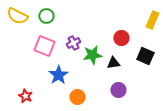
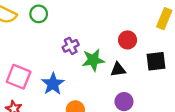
pink square: (44, 46) -> (19, 77), moved
black square: (145, 56) -> (156, 61), turned -30

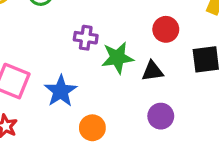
purple cross: (71, 46) -> (86, 38), turned 35

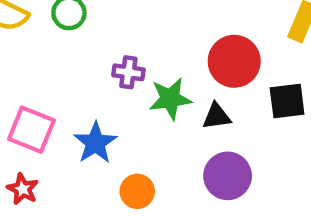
red circle: (166, 29) -> (234, 61), size x1.5
purple circle: (161, 116) -> (228, 176), size x1.4

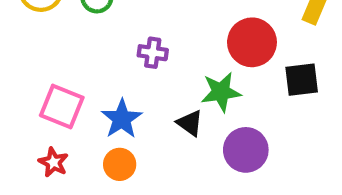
green star: (170, 99) -> (221, 92), moved
black triangle: (217, 116) -> (190, 123), moved, turned 44
orange circle: (137, 191) -> (120, 164), moved

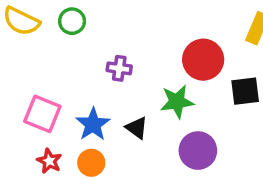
black triangle: (190, 123) -> (137, 128), moved
red star: (53, 162) -> (49, 161), moved

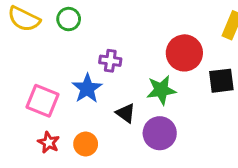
blue star: (93, 124) -> (87, 88), moved
purple circle: (198, 151) -> (160, 133), moved

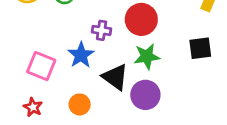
red circle: (184, 53) -> (141, 19), moved
black triangle: (126, 113) -> (115, 77), size x1.5
red star: (49, 142) -> (33, 107), moved

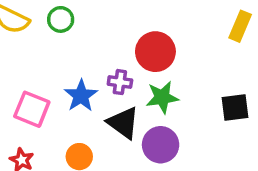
purple cross: (102, 30) -> (120, 82), moved
black square: (200, 48) -> (235, 107), moved

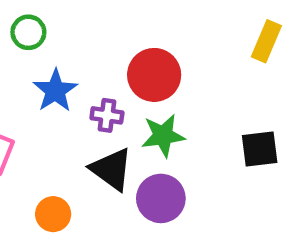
blue star: (81, 96) -> (55, 91), moved

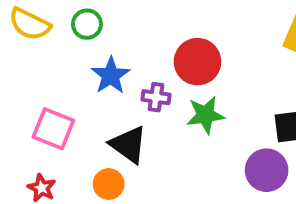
black triangle: (111, 169) -> (128, 145), moved
purple circle: (161, 198) -> (267, 170), moved

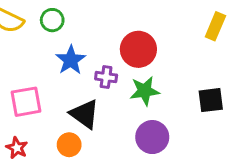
pink square: (53, 129) -> (26, 102), turned -32
purple circle: (267, 170) -> (152, 137), moved

